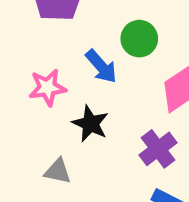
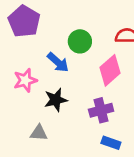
black star: (90, 124) -> (56, 100), turned -30
purple cross: (158, 149) -> (101, 110), turned 30

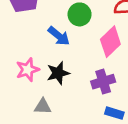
pink star: (25, 80) -> (28, 70), moved

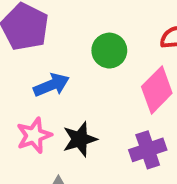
blue arrow: (59, 36) -> (51, 85), moved, turned -60

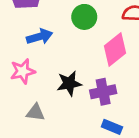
black star: (80, 139) -> (69, 83), moved

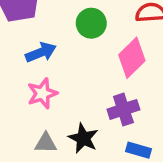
pink star: (23, 71) -> (42, 93), moved
black star: (69, 83) -> (83, 138), moved, turned -30

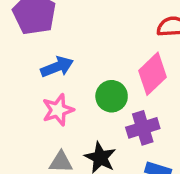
green circle: (91, 23) -> (112, 96), moved

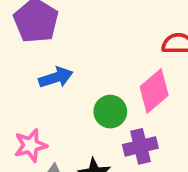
pink star: (58, 110) -> (31, 145), moved

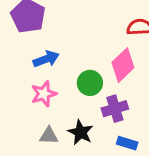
pink star: (31, 145) -> (44, 94), moved

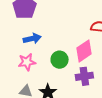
purple cross: (115, 109) -> (84, 76), moved

